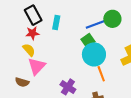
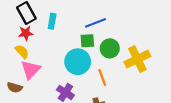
green circle: (112, 19) -> (110, 48), moved
green square: (88, 40) -> (87, 41), turned 32
cyan circle: (94, 54) -> (78, 62), moved

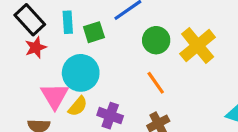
green square: (87, 41) -> (94, 32), moved
yellow semicircle: (22, 52) -> (78, 106), moved, turned 96
cyan circle: (78, 62) -> (81, 73), moved

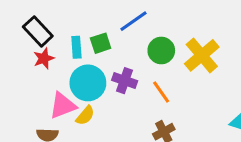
cyan rectangle: (68, 22) -> (76, 47), moved
pink triangle: (55, 96) -> (63, 106), turned 40
purple cross: (110, 116) -> (125, 81), moved

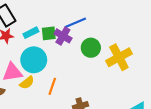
cyan rectangle: (76, 47) -> (31, 33), turned 56
purple cross: (125, 81) -> (63, 36), moved
orange line: (161, 92) -> (52, 86), moved, turned 42

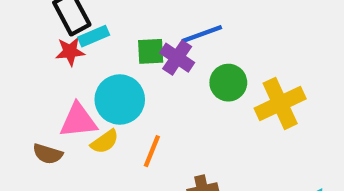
cyan rectangle: (31, 33) -> (94, 36), moved

